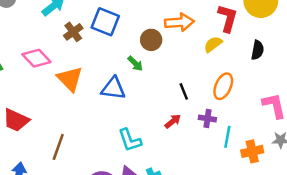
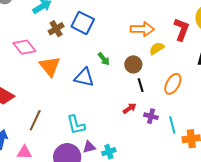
brown circle: (151, 40) -> (133, 64), moved
yellow semicircle: (213, 44) -> (157, 48), moved
purple cross: (207, 118) -> (151, 116), moved
cyan line: (227, 137) -> (172, 125), turned -30
cyan L-shape: (130, 140) -> (76, 125), moved

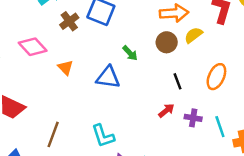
brown circle: (133, 64) -> (167, 42), moved
orange triangle: (50, 66) -> (65, 68), size x0.6

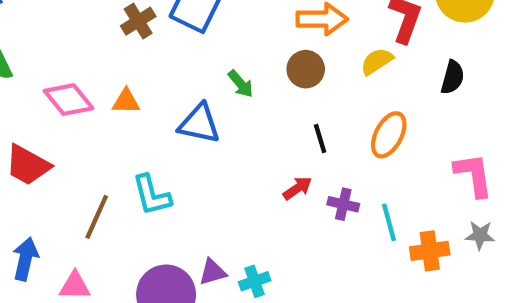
yellow semicircle: (193, 35) -> (377, 61), moved
pink diamond: (33, 47) -> (69, 100), moved
orange triangle: (65, 68) -> (126, 101), turned -49
cyan L-shape: (103, 136) -> (152, 195), moved

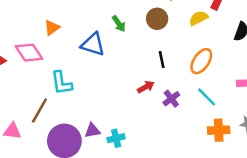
pink diamond: (69, 100) -> (29, 53), moved
orange triangle: (126, 101) -> (52, 28), turned -42
purple cross: (343, 204) -> (171, 99), turned 35
brown line: (97, 217) -> (39, 111), moved
cyan line: (389, 222) -> (207, 97), moved, turned -35

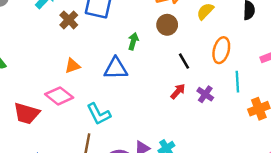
green arrow: (119, 24) -> (133, 41), turned -112
orange triangle: (52, 28) -> (73, 66), turned 35
cyan line: (207, 97) -> (237, 82), turned 60

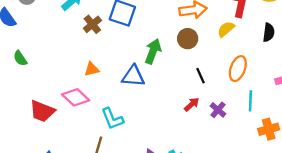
green arrow: (133, 41) -> (153, 51), size x1.5

